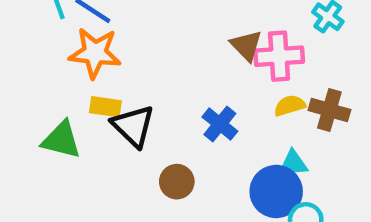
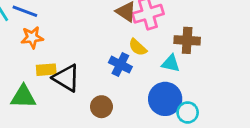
orange star: (95, 53) -> (32, 37), size x0.7
yellow semicircle: (290, 106) -> (138, 47), moved, turned -108
cyan triangle: (293, 164) -> (171, 63), moved, turned 30

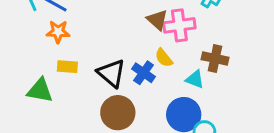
black triangle: (66, 78) -> (111, 73), moved
brown circle: (101, 107) -> (118, 113), size x1.5

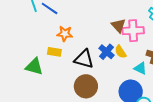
orange star: (58, 32) -> (65, 34), moved
black triangle: (111, 73) -> (84, 59), turned -30
blue cross: (144, 73) -> (106, 52), moved

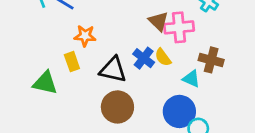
yellow rectangle: (54, 52) -> (72, 62), turned 64

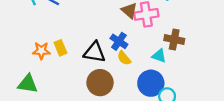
orange star: (85, 36) -> (41, 51), moved
yellow semicircle: (163, 57) -> (124, 58), moved
green triangle: (45, 83) -> (28, 84), moved

